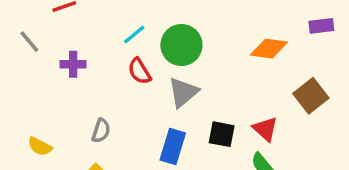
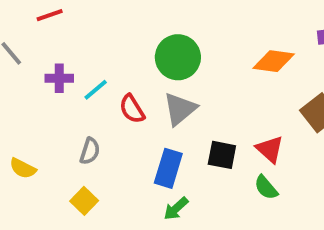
cyan line: (134, 35) -> (96, 90), moved
red semicircle: (139, 71) -> (132, 109), moved

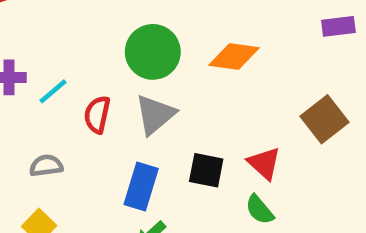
orange diamond: (274, 61) -> (234, 57), moved
red semicircle: (132, 109) -> (97, 115), turned 44
gray semicircle: (90, 151) -> (46, 166), turned -116

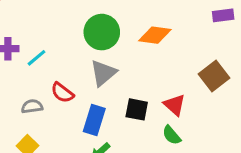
red semicircle: (97, 115) -> (62, 93), moved, turned -65

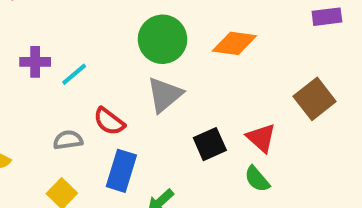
black square: (137, 109) -> (210, 144), turned -35
blue rectangle: (94, 120) -> (121, 171), moved

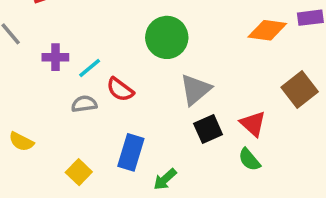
orange diamond: (234, 43) -> (267, 30), moved
gray triangle: (165, 95) -> (196, 90), moved
red semicircle: (109, 121) -> (120, 90), moved
gray semicircle: (68, 140) -> (84, 104), moved

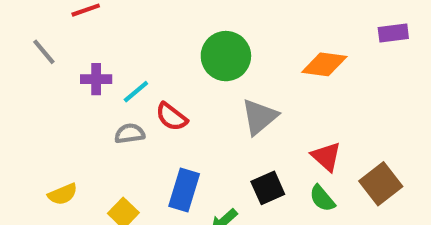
orange diamond: (267, 30) -> (324, 64), moved
brown square: (300, 90) -> (381, 184), moved
black square: (208, 129) -> (268, 188), moved
yellow semicircle: (21, 142) -> (63, 194), moved, turned -50

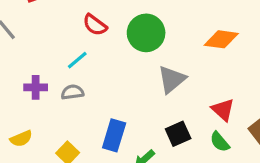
purple cross: (96, 79) -> (36, 87), moved
red semicircle: (171, 117) -> (95, 25), moved

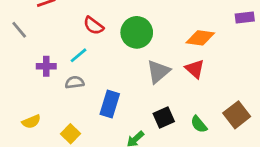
purple cross: (36, 87) -> (46, 66), moved
red triangle: (223, 110) -> (195, 69), moved
blue rectangle: (114, 135) -> (110, 104), moved

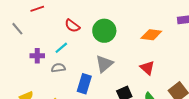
red triangle: (195, 69) -> (147, 68), moved
gray triangle: (158, 72) -> (104, 64), moved

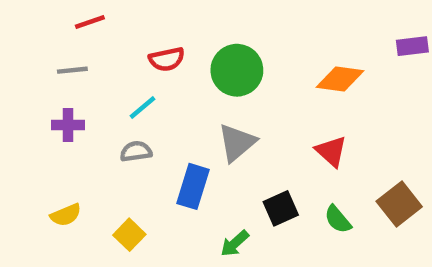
red semicircle: (72, 26) -> (167, 59), turned -49
gray line: (17, 29) -> (72, 70), moved, turned -56
purple cross: (37, 56) -> (68, 125), moved

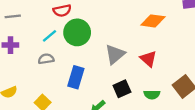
green circle: (237, 70) -> (77, 32), moved
gray triangle: (237, 143) -> (115, 54), moved
green semicircle: (338, 219) -> (152, 95), turned -49

